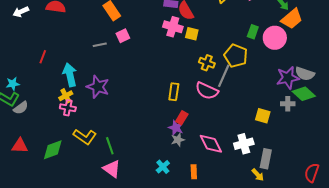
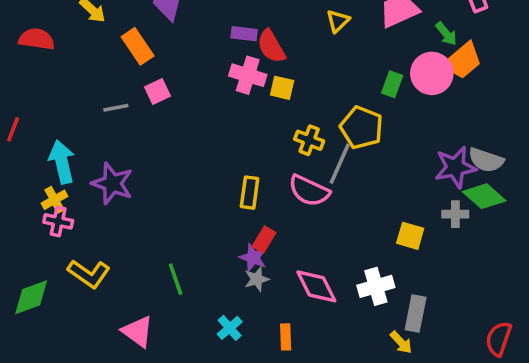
pink circle: (275, 38) -> (432, 73), moved
green line: (110, 146) -> (176, 279), moved

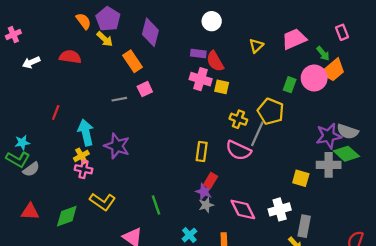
gray cross: (455, 214) -> (329, 165), size x1.5

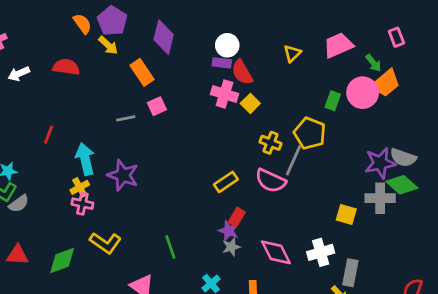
white circle: (212, 21) -> (227, 45), moved
yellow square: (222, 87) -> (250, 103), turned 32
yellow rectangle: (202, 152) -> (226, 182), turned 48

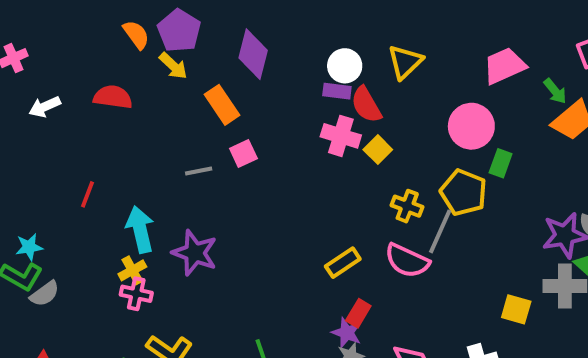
yellow triangle: (292, 53) -> (405, 62), moved, size x1.4
pink circle: (363, 93) -> (471, 126), moved
green rectangle: (333, 101) -> (501, 163), moved

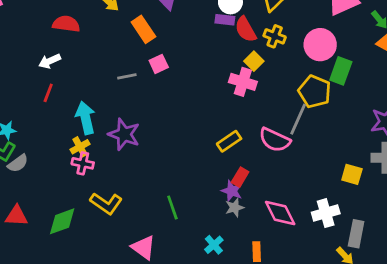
white arrow: (45, 107) -> (50, 61), moved
pink cross: (341, 136) -> (243, 82), moved
green rectangle: (501, 163) -> (341, 71), size x1.4
yellow cross: (407, 206) -> (275, 36), moved

